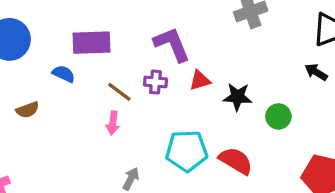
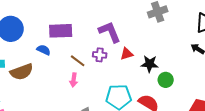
brown semicircle: (28, 110) -> (22, 72), size x1.6
green circle: (278, 116) -> (166, 80), moved

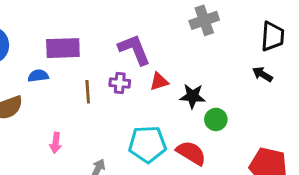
blue semicircle: (44, 50) -> (38, 76), turned -32
brown line: (78, 61) -> (88, 92), turned 49
pink arrow: (74, 80) -> (56, 143), moved

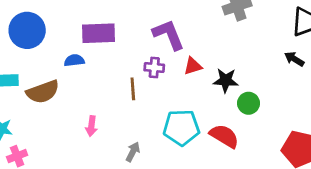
brown line: (88, 92) -> (133, 89), moved

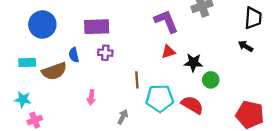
purple L-shape: (169, 35) -> (166, 21), moved
blue semicircle: (74, 60) -> (74, 55), moved, turned -96
purple cross: (154, 68) -> (105, 53), moved
brown line: (133, 89) -> (137, 80), moved

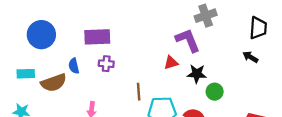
purple L-shape: (166, 21) -> (188, 40), moved

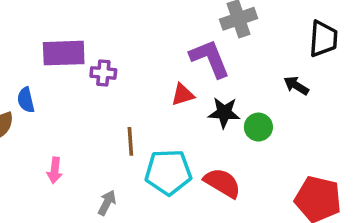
black arrow: (250, 57) -> (296, 86), moved
purple cross: (106, 64) -> (103, 73), moved
green circle: (215, 92) -> (258, 127), moved

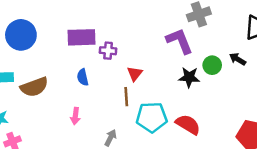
red triangle: (183, 95) -> (135, 74), moved, turned -35
blue semicircle: (26, 100) -> (83, 77), moved
green circle: (258, 127) -> (212, 65), moved

